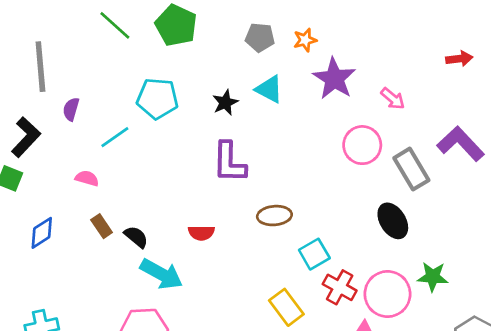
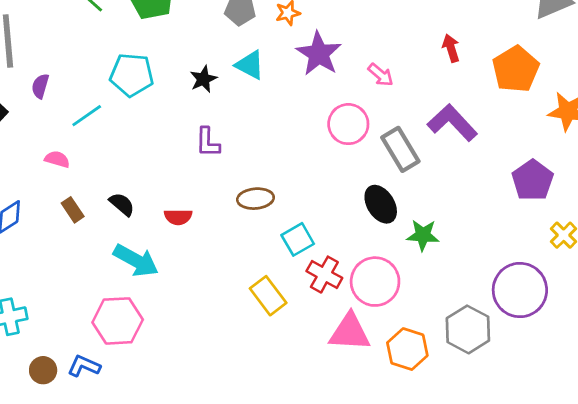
red arrow: (459, 59) -> (451, 48), moved, turned -100
purple L-shape: (229, 162) -> (208, 142), size x0.7
black semicircle: (136, 237) -> (122, 204), moved
green star: (433, 277) -> (423, 235), moved

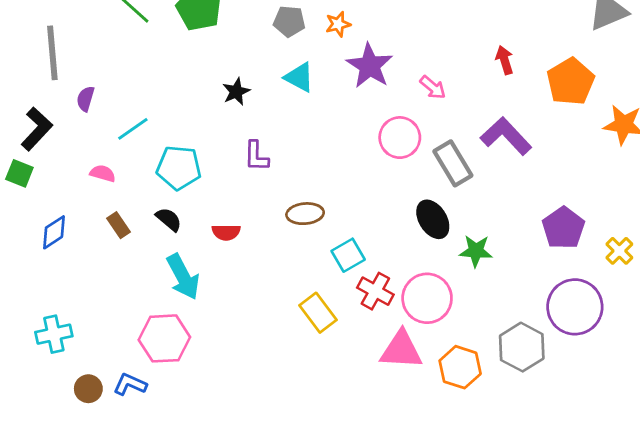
cyan pentagon: (132, 75) -> (179, 168), moved
black star: (203, 79) -> (236, 92), moved
purple pentagon: (533, 180) -> (563, 228), moved
cyan arrow: (136, 260) -> (183, 277), turned 33

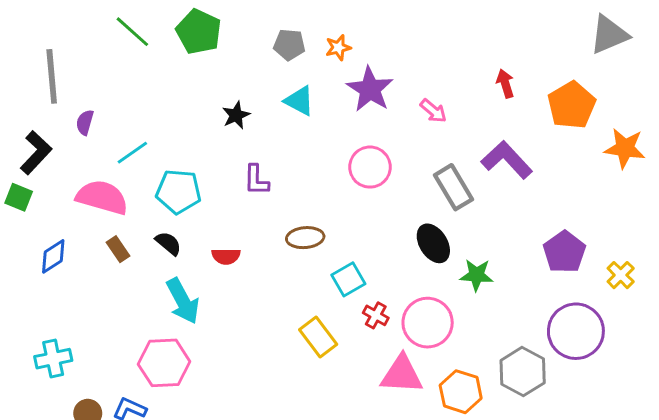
pink circle: (400, 138) -> (370, 167), moved
pink semicircle: (103, 173) -> (102, 197), size x2.0
red cross: (375, 291) -> (376, 315), size x0.7

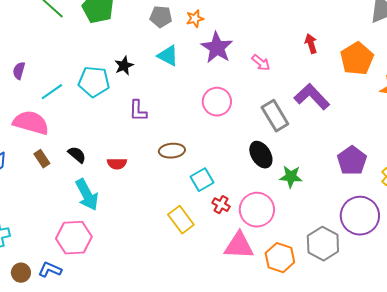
cyan pentagon: (178, 192) -> (94, 82), moved

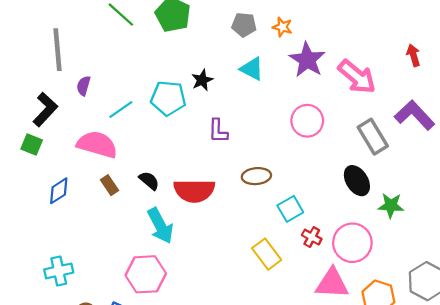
orange star: (195, 19) -> (282, 27), turned 30
pink arrow: (261, 63) -> (357, 77), size x1.8
red semicircle: (117, 164) -> (194, 191), size x1.8

